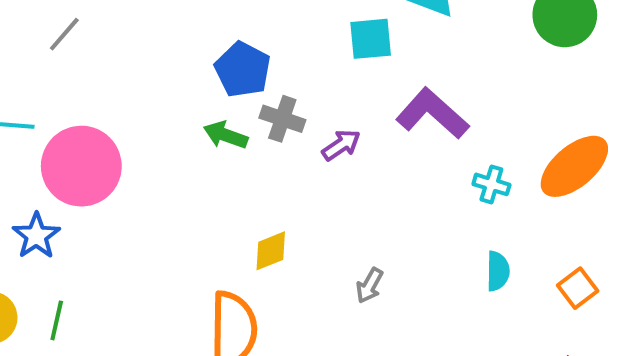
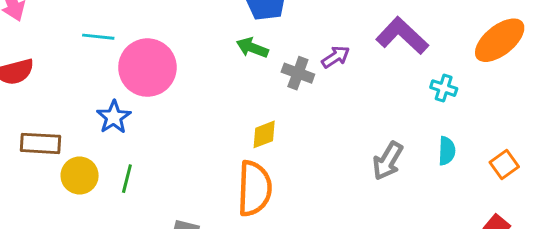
gray cross: (282, 119) -> (298, 73), moved
orange ellipse: (574, 166) -> (500, 40), moved
yellow diamond: (271, 251) -> (264, 134), moved
gray arrow: (369, 286) -> (388, 161), moved, size x1.5

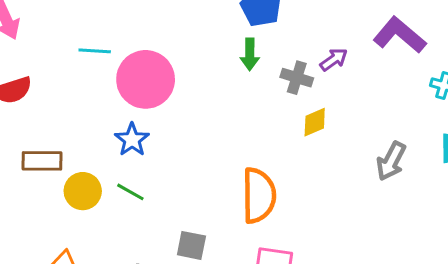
green arrow: (252, 48) -> (250, 54), turned -108
blue star: (114, 117) -> (132, 140), moved
yellow diamond: (264, 134) -> (315, 122), moved
green line: (127, 179) -> (130, 192), turned -72

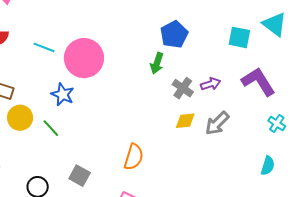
cyan line: (95, 51) -> (44, 47), moved
blue star: (132, 140) -> (63, 94), turned -30
gray arrow: (391, 161) -> (217, 123), moved
orange semicircle: (259, 195) -> (134, 157), size x0.7

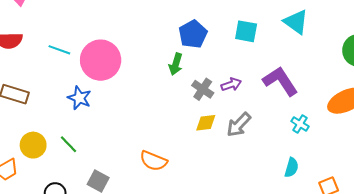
cyan square: (239, 37) -> (246, 31), moved
yellow circle: (20, 118) -> (33, 145), moved
green line: (51, 128) -> (68, 144), moved
orange semicircle: (134, 157) -> (153, 161), turned 96

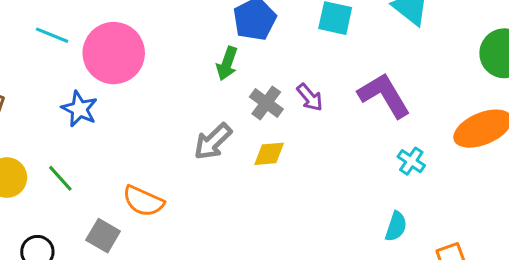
purple arrow: (231, 84) -> (310, 97), turned 66
gray arrow: (239, 125) -> (213, 142), moved
orange semicircle: (153, 161) -> (143, 201), moved

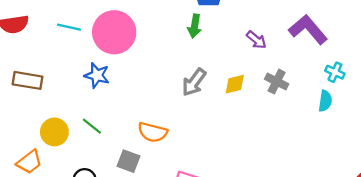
gray cross: (266, 103) -> (277, 82), moved
cyan semicircle: (396, 226) -> (325, 101), moved

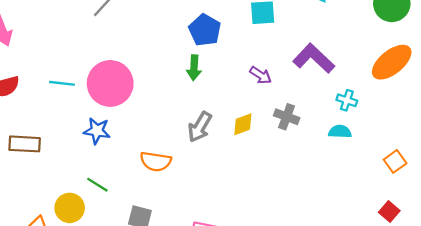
cyan semicircle: (325, 101) -> (340, 132), turned -90
yellow circle: (54, 132) -> (70, 208), moved
orange semicircle: (153, 132) -> (156, 161), moved

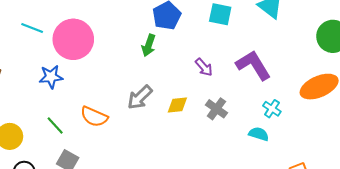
blue star: (97, 131) -> (51, 77), turned -30
green line: (97, 185) -> (55, 125), moved

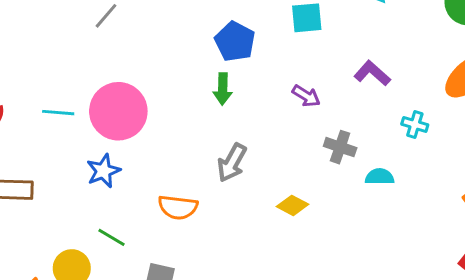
purple L-shape: (253, 65) -> (372, 73), size x0.7
yellow diamond: (177, 105) -> (292, 205), moved, turned 50
green line: (55, 125) -> (111, 237), moved
cyan semicircle: (259, 134) -> (380, 177), moved

